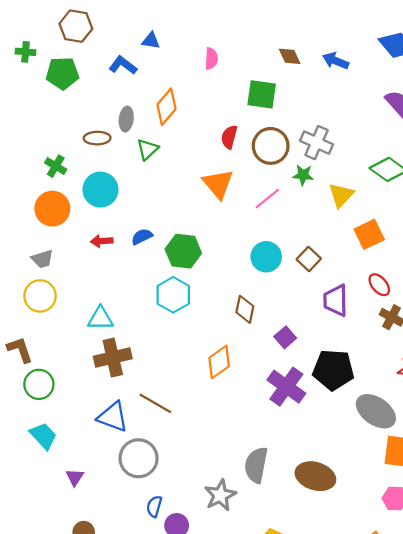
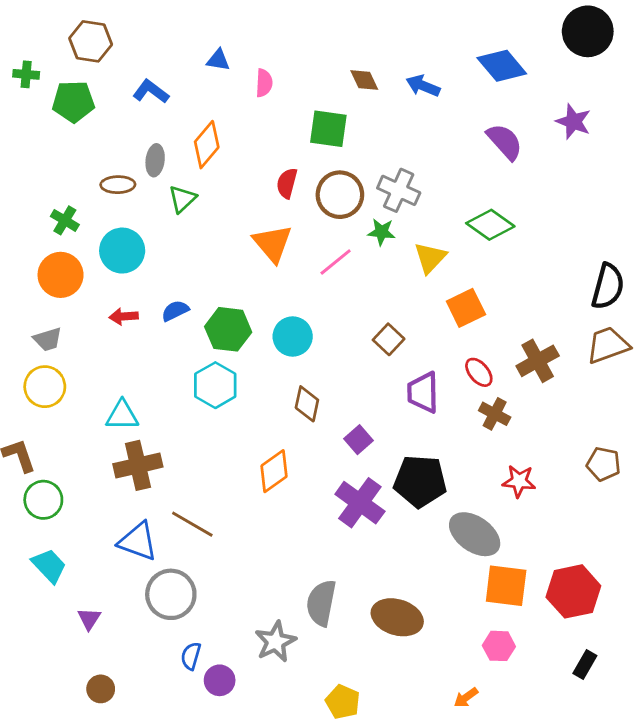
blue triangle: (151, 41) -> (218, 60), moved
cyan circle: (266, 257) -> (293, 336), moved

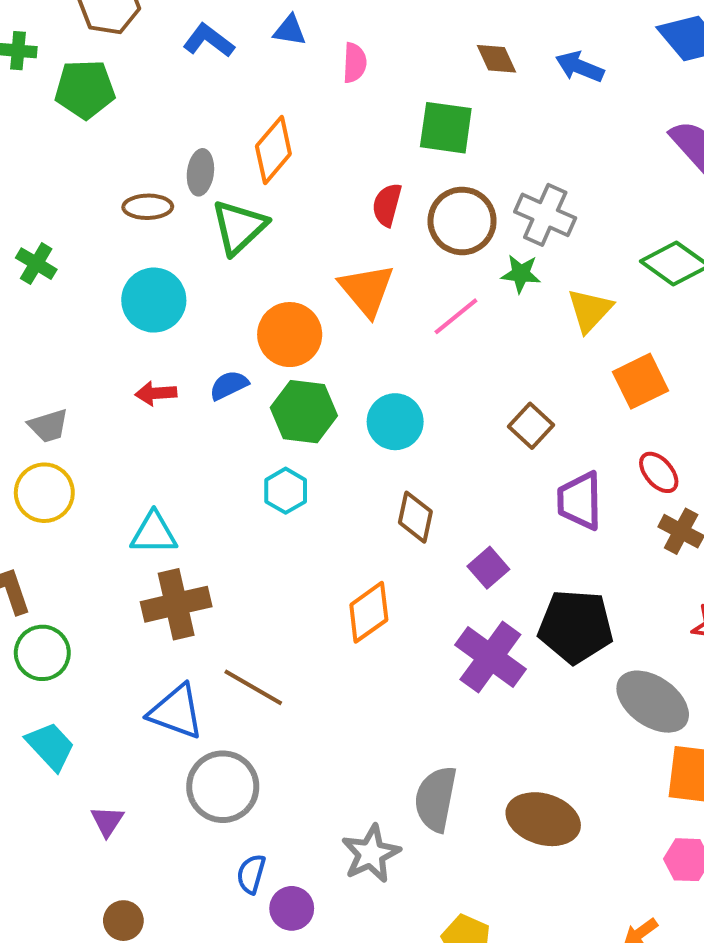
blue L-shape: (151, 92) -> (209, 40), moved
green triangle: (182, 199) -> (239, 227), size x1.4
green cross: (65, 220) -> (36, 264), moved
orange circle: (61, 275) -> (290, 335), moved
cyan hexagon: (215, 385) -> (286, 491), size x0.7

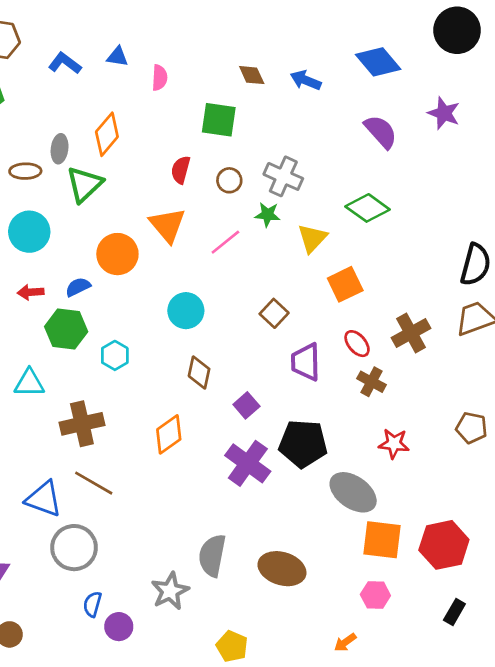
brown circle: (462, 221) -> (229, 180), size x0.6
green hexagon: (304, 412) -> (66, 329), moved
brown cross: (176, 604) -> (82, 424), moved

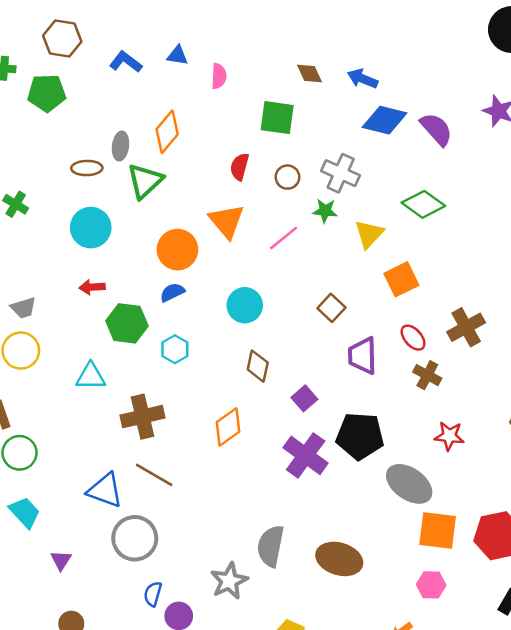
blue diamond: (378, 62) -> (385, 120), moved, turned -36
blue semicircle: (78, 287) -> (172, 292), moved

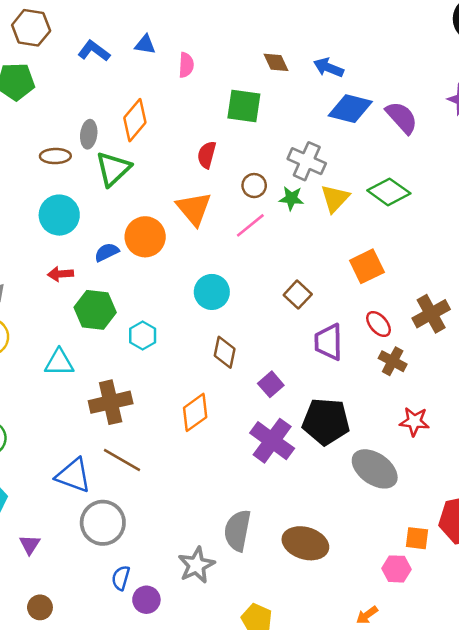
brown circle: (287, 177) -> (254, 186), moved
yellow triangle: (369, 234) -> (335, 198), moved
blue semicircle: (172, 292) -> (107, 252), moved
orange square: (438, 530) -> (417, 538), moved, size x0.6

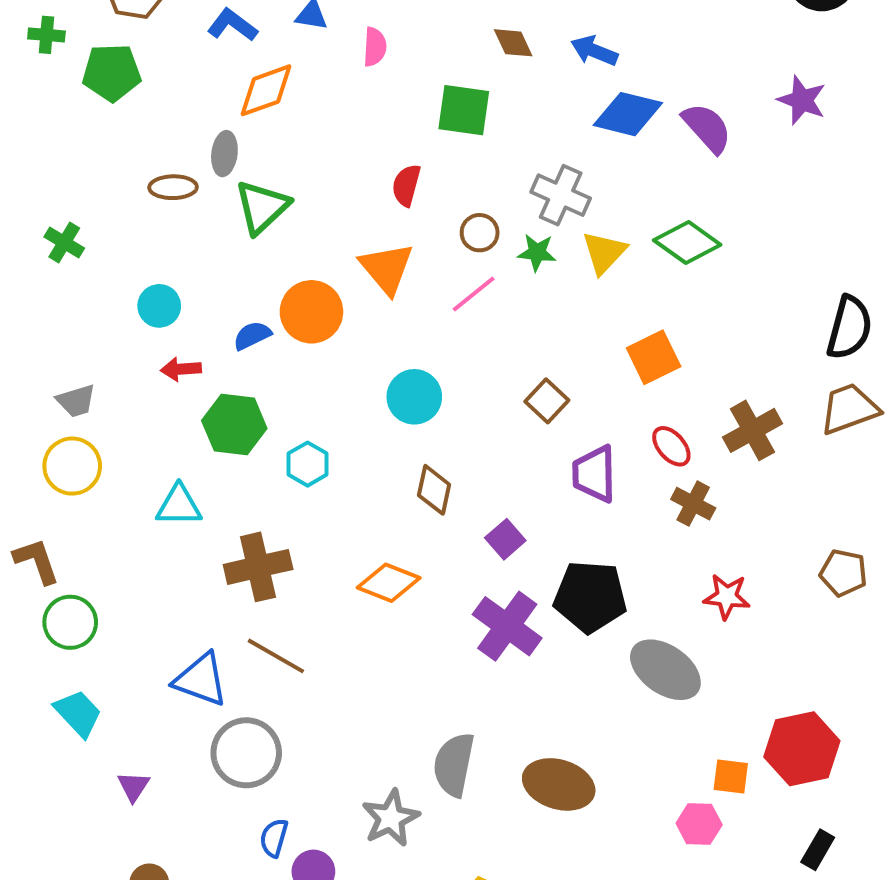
orange diamond: (135, 120) -> (266, 90), moved, turned 30
cyan circle: (59, 215) -> (159, 306), moved, size x0.7
orange diamond: (195, 412) -> (389, 583), turned 57

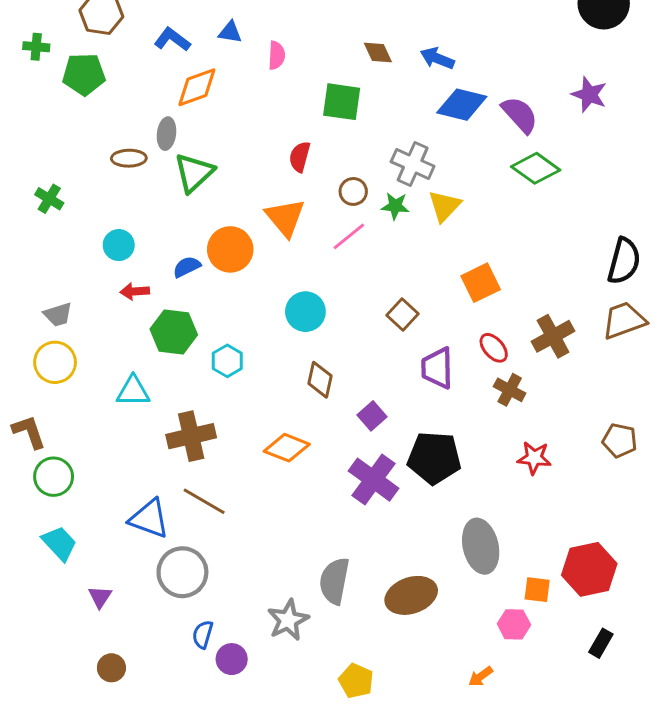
green diamond: (687, 243) -> (536, 168), moved
gray ellipse: (665, 670) -> (481, 546), moved, turned 42
brown ellipse: (559, 784) -> (411, 595), turned -36

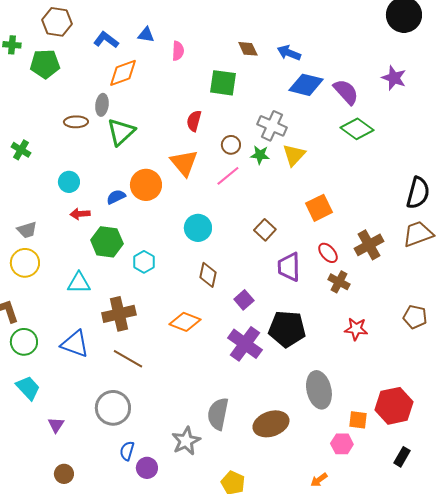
blue triangle: (149, 519) -> (75, 344), moved

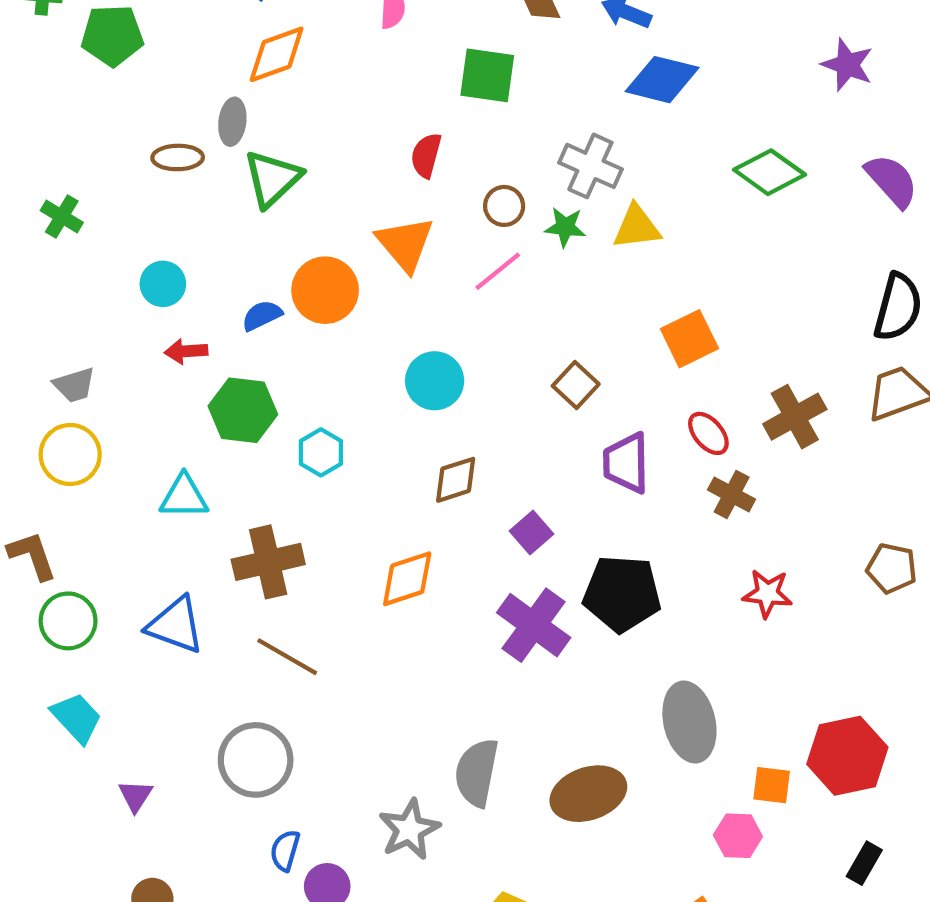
purple semicircle: (346, 92) -> (892, 181), moved
yellow triangle: (294, 155) -> (637, 227), turned 40
brown diamond: (208, 275) -> (456, 480), turned 60
orange diamond: (185, 322) -> (407, 579), turned -40

